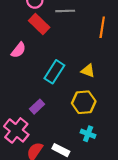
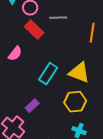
yellow triangle: (88, 71) -> (79, 73), size x1.6

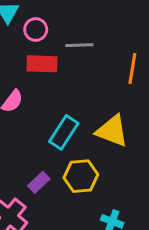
red rectangle: (34, 30) -> (42, 64), turned -42
yellow hexagon: (75, 102) -> (81, 176), moved

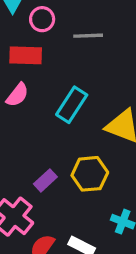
red rectangle: (42, 64) -> (26, 55), moved
cyan rectangle: (64, 132) -> (72, 105), moved

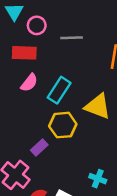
pink semicircle: (17, 95) -> (29, 83), moved
yellow hexagon: (90, 174) -> (63, 125), moved

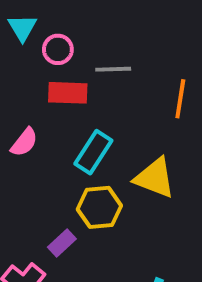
red rectangle: (24, 53) -> (68, 93), moved
pink semicircle: (29, 83) -> (24, 142), moved

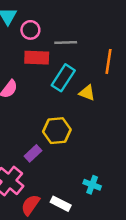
cyan rectangle: (93, 152) -> (63, 78), moved
yellow triangle: (155, 178) -> (87, 93), moved, size x0.6

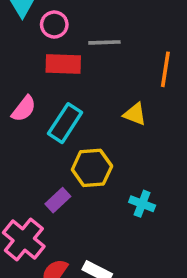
cyan rectangle: (63, 78) -> (65, 123), moved
cyan cross: (92, 185) -> (142, 204), moved

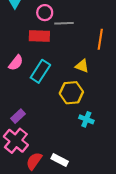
pink circle: (54, 25) -> (45, 13), moved
yellow hexagon: (92, 168) -> (71, 93), moved
purple rectangle: (58, 200) -> (18, 116), moved

